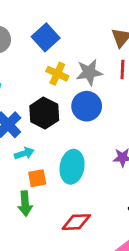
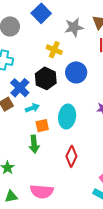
blue square: (46, 37) -> (41, 13), moved
gray star: (89, 72) -> (74, 27), moved
red diamond: (76, 222) -> (71, 156), turned -60

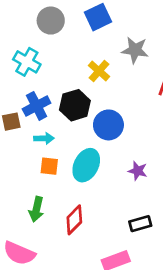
blue circle: (76, 72) -> (108, 125), moved
green arrow: (34, 144) -> (36, 209), moved

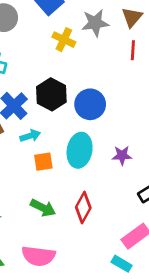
yellow cross: (99, 71) -> (64, 40), moved
purple star: (138, 171) -> (122, 155), moved
green arrow: (36, 209) -> (43, 208), turned -60

